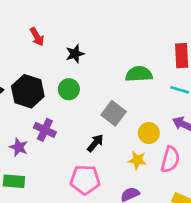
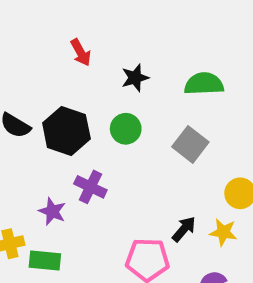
green semicircle: (139, 74) -> (204, 84), moved
gray square: (114, 113) -> (190, 144), moved
black arrow: (95, 143) -> (184, 229), moved

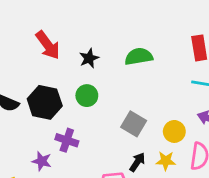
red arrow: (81, 52) -> (48, 45), size x1.5
gray square: (190, 144) -> (134, 124), moved

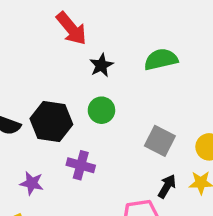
red arrow: (48, 45) -> (71, 29), moved
purple star: (42, 161) -> (32, 183), moved

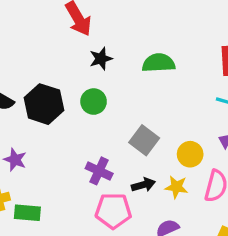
purple cross: (81, 165) -> (99, 171), moved
black arrow: (167, 186) -> (143, 185), turned 35

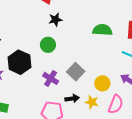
green semicircle: (159, 63) -> (102, 30), moved
black hexagon: (44, 104) -> (19, 62), moved
purple cross: (99, 171) -> (51, 78), moved

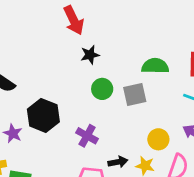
green circle: (48, 45) -> (102, 89), moved
gray square: (76, 72) -> (135, 95), moved, turned 36

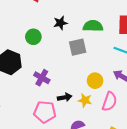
black star: (90, 55) -> (60, 23), moved
green circle: (102, 89) -> (33, 37), moved

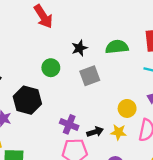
gray square: (78, 47) -> (90, 76), moved
purple cross: (42, 78) -> (69, 124), moved

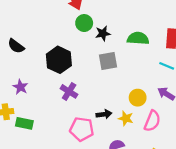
green circle: (51, 68) -> (84, 23), moved
black hexagon: (27, 100) -> (59, 60), moved
purple cross: (69, 124) -> (69, 91), moved

